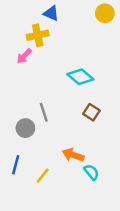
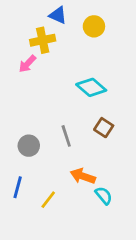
yellow circle: (105, 13) -> (94, 26), moved
gray line: (44, 112) -> (66, 136), moved

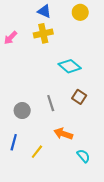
yellow circle: (94, 26) -> (80, 12), moved
yellow cross: (43, 40) -> (43, 33), moved
pink arrow: (27, 64) -> (11, 38), moved
cyan semicircle: (104, 196) -> (83, 156), moved

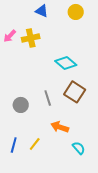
yellow cross: (43, 33) -> (31, 38), moved
brown square: (79, 97) -> (75, 92), size x1.5
blue line: (14, 142) -> (14, 145), moved

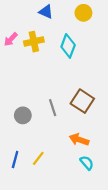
cyan diamond: (66, 63) -> (68, 46), moved, turned 70
orange arrow: (60, 127) -> (79, 140), moved

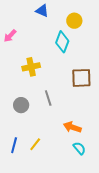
yellow circle: (83, 13) -> (74, 21), moved
yellow cross: (34, 42) -> (31, 67), moved
brown square: (82, 101) -> (81, 78), moved, turned -35

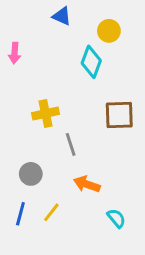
pink arrow: (10, 36) -> (15, 53), turned -40
yellow cross: (31, 67) -> (46, 113), moved
gray circle: (21, 105) -> (31, 174), moved
orange arrow: (72, 127) -> (87, 184), moved

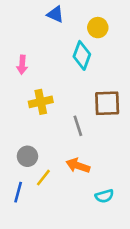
pink arrow: (15, 53) -> (22, 65), moved
gray line: (71, 144) -> (78, 126), moved
yellow line: (51, 212) -> (43, 178), moved
cyan semicircle: (116, 218) -> (104, 196), turned 114

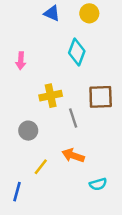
yellow circle: (98, 28) -> (89, 13), moved
yellow cross: (41, 102) -> (51, 96), moved
gray circle: (27, 156) -> (28, 131), moved
blue line: (18, 192) -> (17, 192), moved

